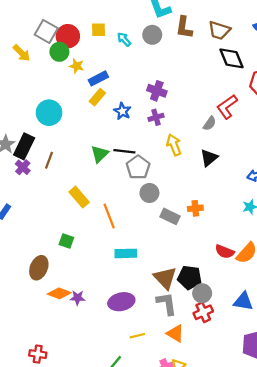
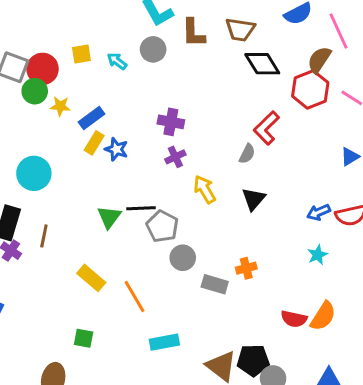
blue star: (122, 111) -> (116, 149), moved

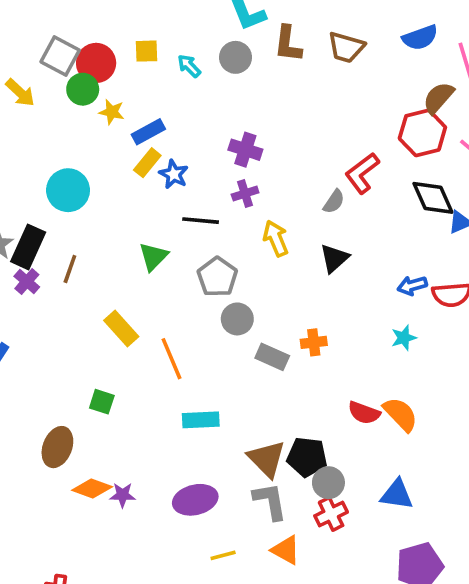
black diamond: (262, 64) -> (433, 198), moved
black line: (141, 208) -> (201, 221), moved
orange semicircle: (323, 316) -> (400, 414), turned -84

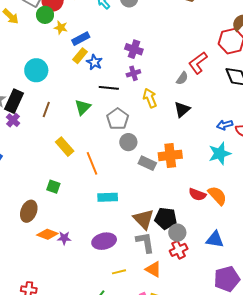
brown line: (70, 269) -> (46, 109), moved
cyan star: (404, 338) -> (220, 154), size x1.6
orange cross: (314, 342) -> (170, 155), size x1.6

